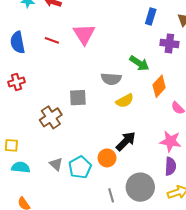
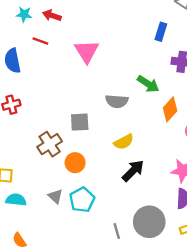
red line: (52, 40) -> (40, 41), moved
yellow semicircle: (125, 101) -> (124, 142), moved
orange circle: (107, 158) -> (75, 163), moved

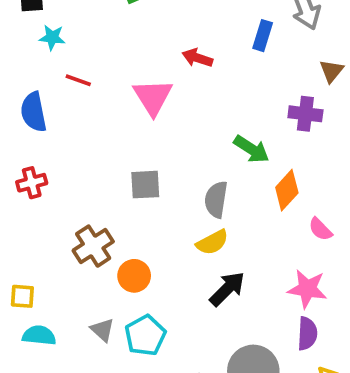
red arrow: (52, 15) -> (197, 58), moved
blue rectangle: (161, 32) -> (263, 36), moved
gray semicircle: (117, 101) -> (216, 199), moved, turned 95
gray square: (80, 122) -> (145, 185), moved

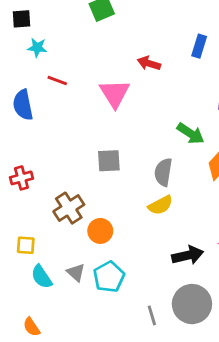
red cross: (32, 183) -> (21, 178), moved
black arrow: (227, 289) -> (188, 255), moved, turned 32
yellow square: (22, 296) -> (26, 245), moved
cyan semicircle: (39, 335) -> (42, 277), moved, turned -130

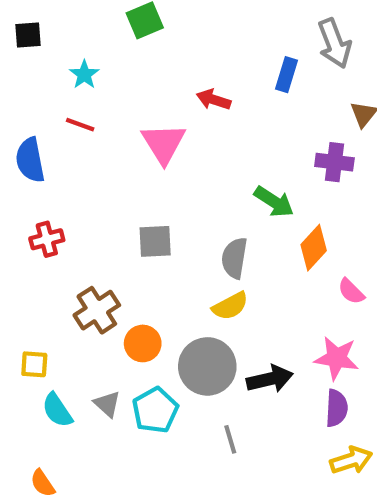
cyan star: (37, 48) -> (84, 75), moved, turned 30
red cross: (21, 178) -> (47, 239), moved
gray circle: (192, 304) -> (207, 366), moved
gray line: (152, 315) -> (230, 439), moved

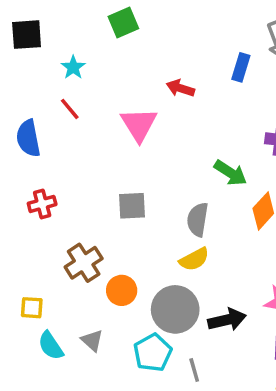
black square: (28, 35) -> (27, 35), size x1.4
red line: (80, 125) -> (70, 109), turned 30
cyan pentagon: (155, 410) -> (153, 353), moved

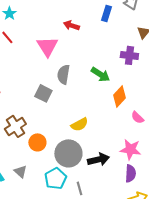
gray square: (132, 206) -> (43, 93), turned 30
gray semicircle: (198, 220) -> (63, 74), moved

